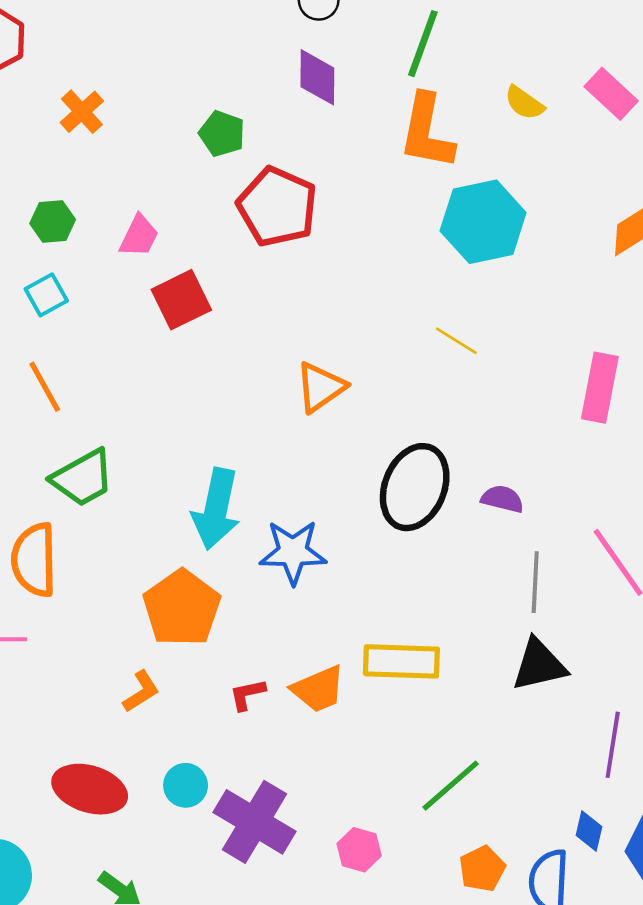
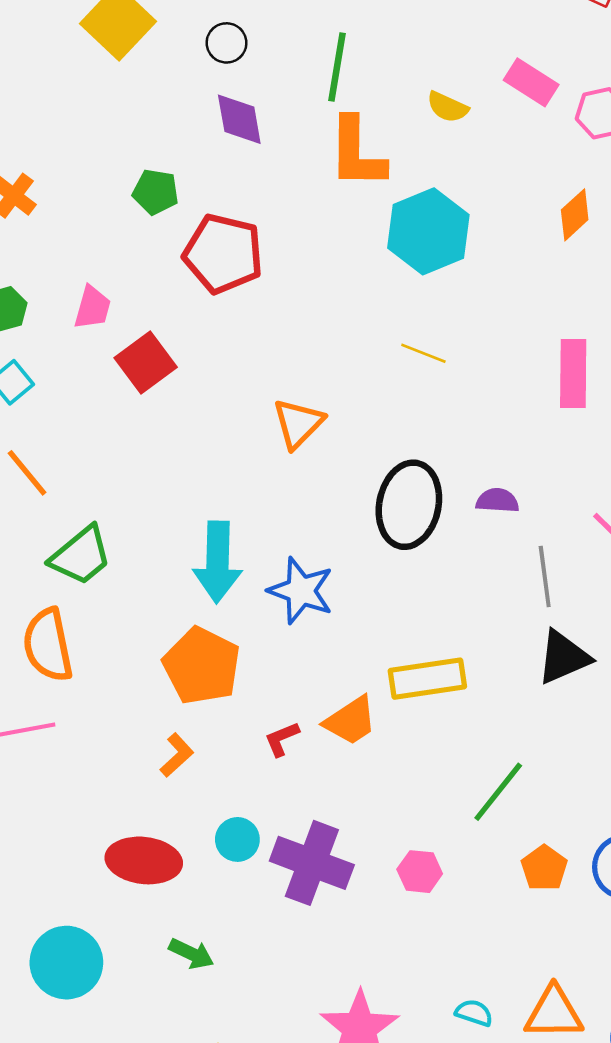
blue star: (293, 552) -> (301, 591), turned 30

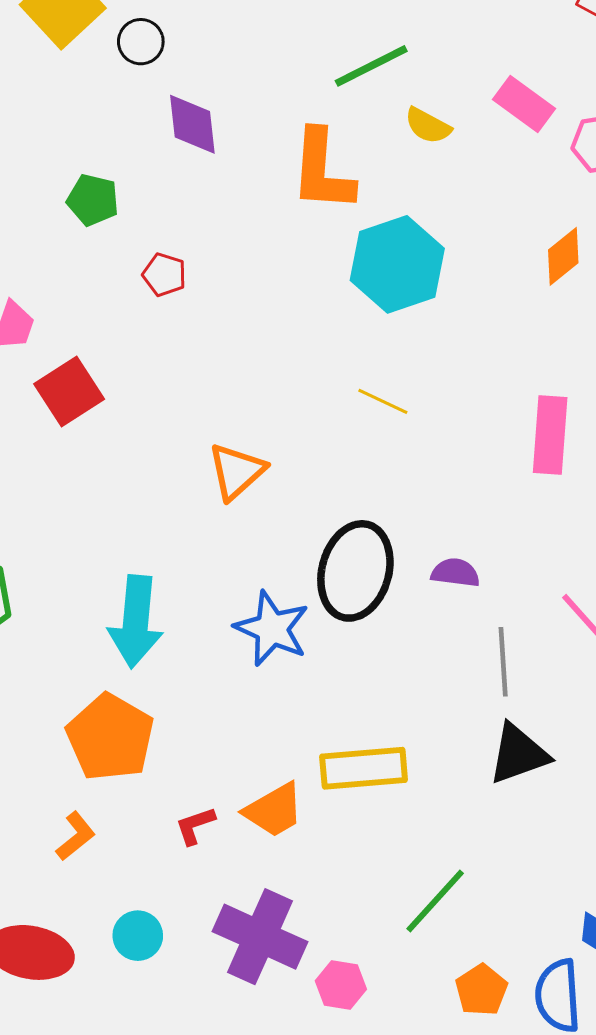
black circle: (227, 43) -> (141, 42), moved
green line: (337, 67) -> (371, 66), moved, turned 50
red pentagon: (223, 254) -> (164, 275), size x0.5
blue star: (301, 591) -> (272, 629), moved
purple cross: (312, 863) -> (260, 937), moved

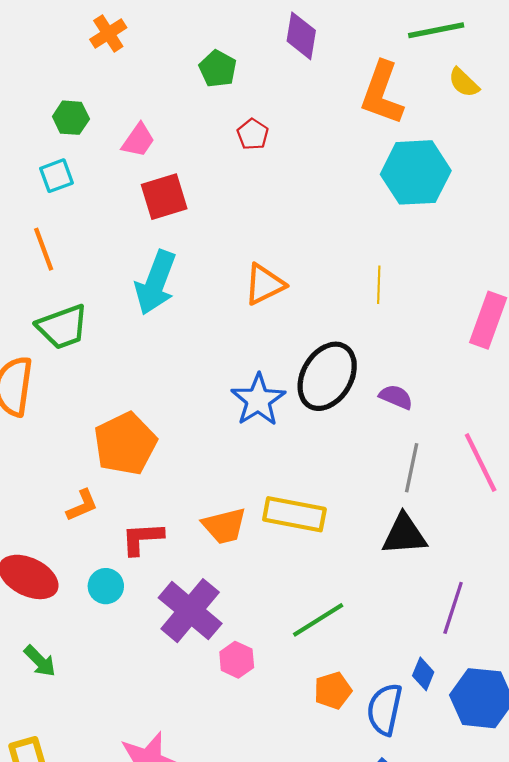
yellow line: (383, 401) -> (379, 285), moved, turned 51
cyan arrow: (136, 622) -> (156, 283), moved
red L-shape: (195, 826) -> (142, 538), moved, size x1.4

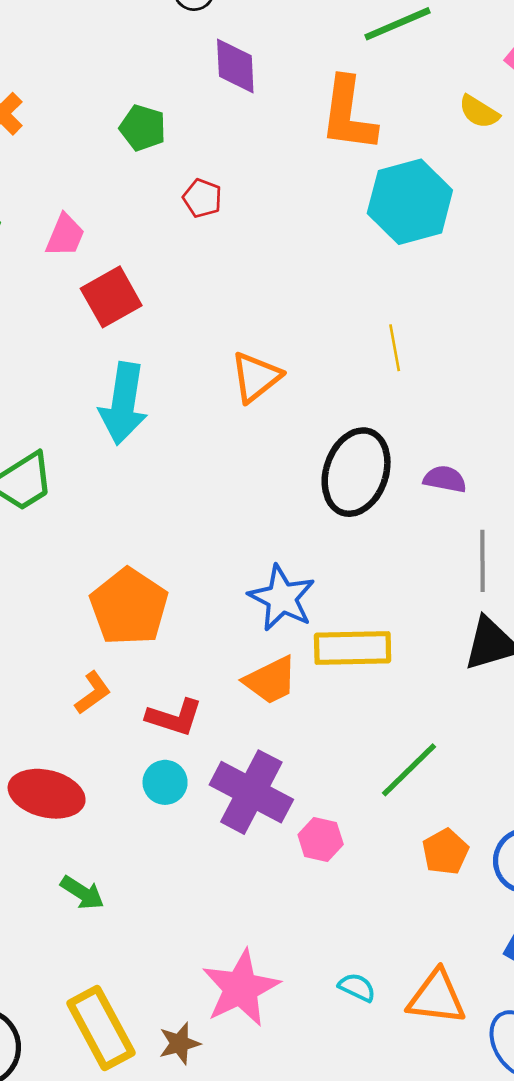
yellow semicircle: (464, 83) -> (479, 112), moved
blue star: (258, 400) -> (282, 598), moved
red L-shape: (142, 538) -> (174, 717), turned -147
cyan circle: (106, 586) -> (165, 782), moved

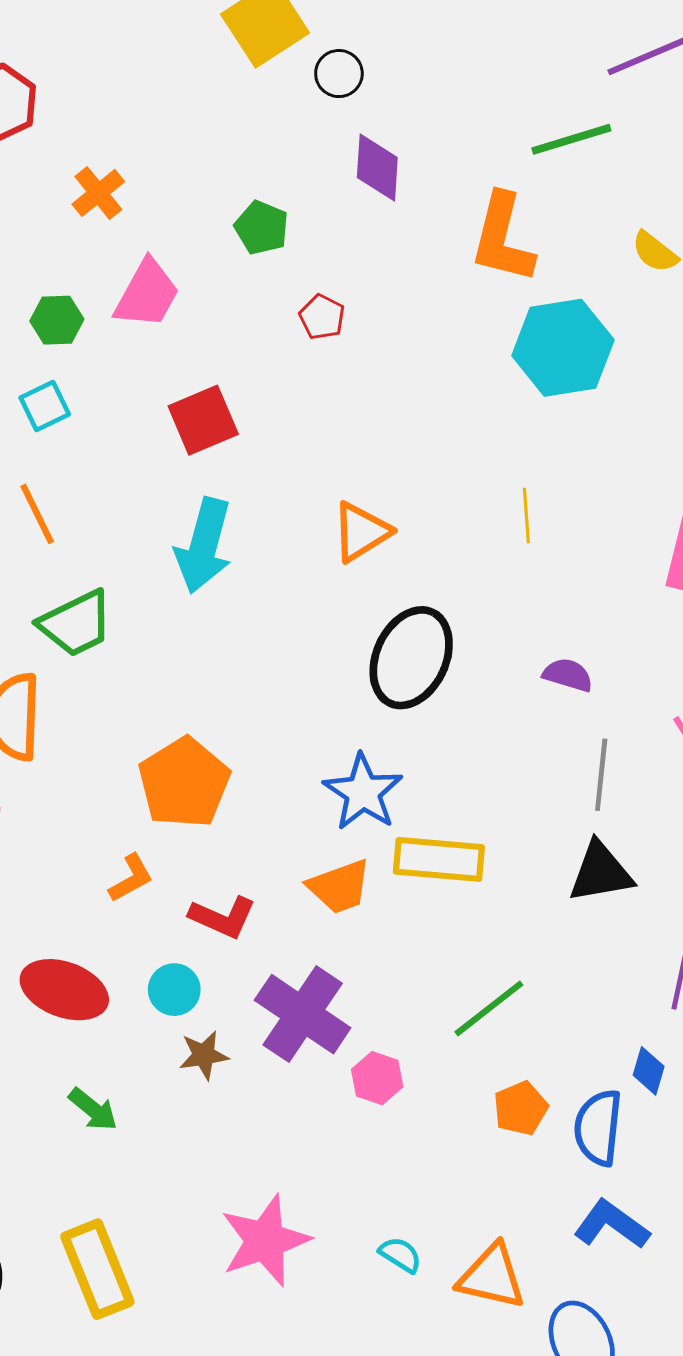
pink trapezoid: (65, 235) -> (147, 294), moved, size x1.4
black ellipse: (356, 472) -> (411, 658), moved
cyan circle: (165, 782) -> (174, 990), moved
brown star: (179, 1043) -> (204, 1055), moved

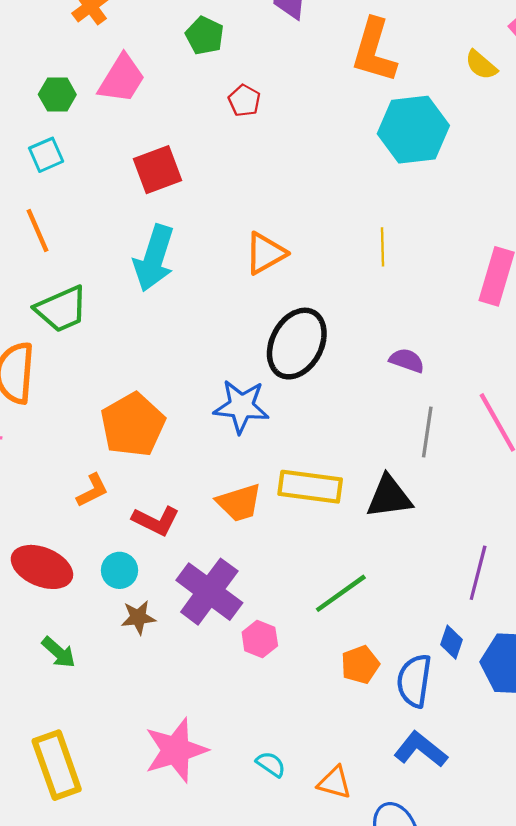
blue star: (363, 792) -> (241, 406), moved, turned -30
black triangle: (601, 872) -> (389, 497), moved
orange triangle: (492, 1277) -> (335, 783), size x0.7

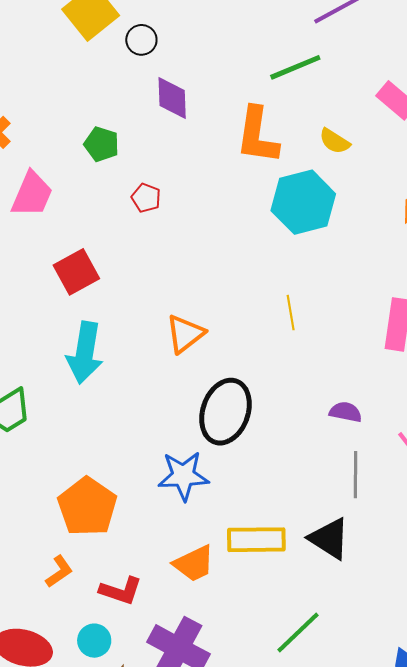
yellow semicircle: (481, 65) -> (335, 141), moved
purple semicircle: (407, 360) -> (346, 412), moved
black triangle: (389, 497) -> (329, 539), turned 48

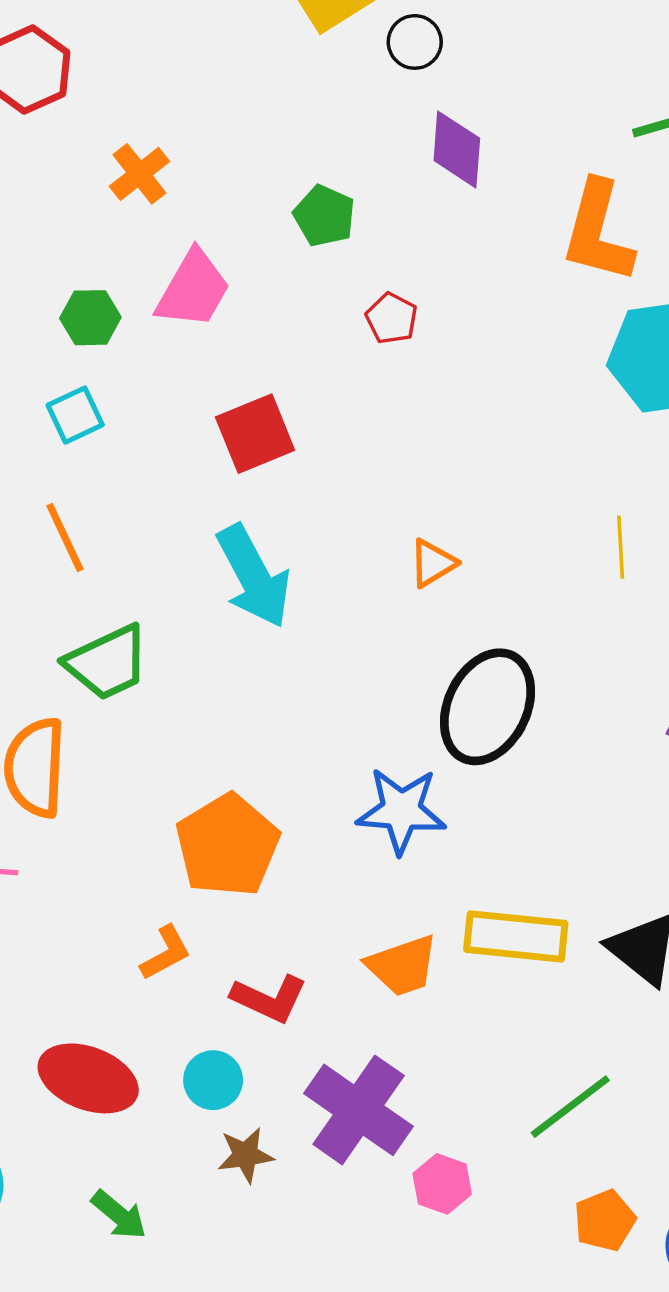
orange triangle: (185, 334) -> (433, 563), size x0.7
cyan arrow: (85, 353) -> (254, 576), turned -44

